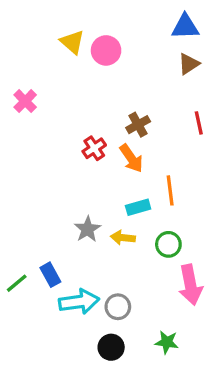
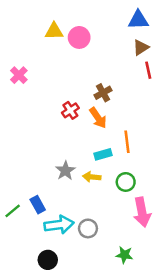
yellow triangle: (72, 42) -> (54, 31), turned -42
red line: (199, 123) -> (148, 70), moved
black circle: (111, 347) -> (48, 260), moved

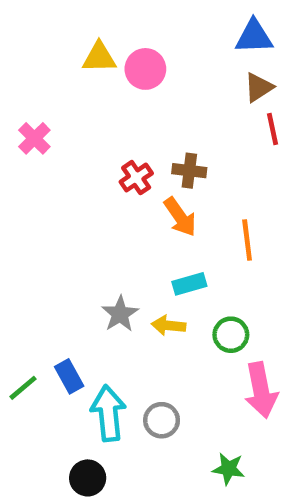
brown cross: (103, 93) -> (189, 171), turned 36
red cross: (70, 110) -> (136, 178), moved
orange line: (127, 142) -> (247, 240), moved
cyan arrow: (59, 225) -> (108, 413), turned -88

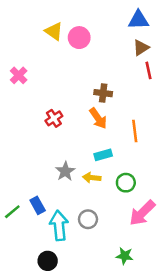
yellow triangle: (99, 57) -> (54, 31), turned 36
red cross: (136, 178) -> (54, 118), moved
pink arrow: (261, 390) -> (142, 213), turned 56
gray circle: (162, 420) -> (88, 219), moved

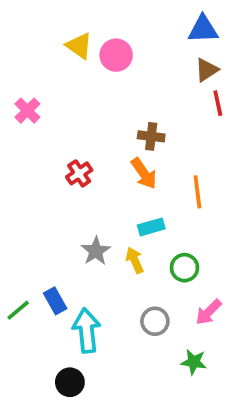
yellow arrow: (92, 178) -> (135, 260), turned 60
pink arrow: (142, 213) -> (209, 312), size x0.7
gray circle: (88, 219) -> (155, 321), moved
green star: (125, 256) -> (194, 362), moved

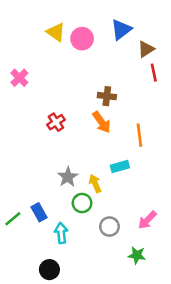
blue triangle: (203, 29) -> (121, 30), moved, turned -35
cyan rectangle: (151, 227) -> (120, 167), moved
green circle: (184, 268) -> (82, 203), moved
cyan arrow: (87, 330) -> (61, 233), size x0.7

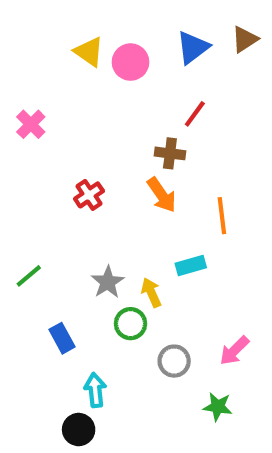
brown triangle: (146, 49) -> (245, 39), moved
red line: (154, 73) -> (195, 114), moved, turned 48
green line: (13, 219) -> (29, 276), moved
cyan arrow: (61, 233) -> (95, 390), moved

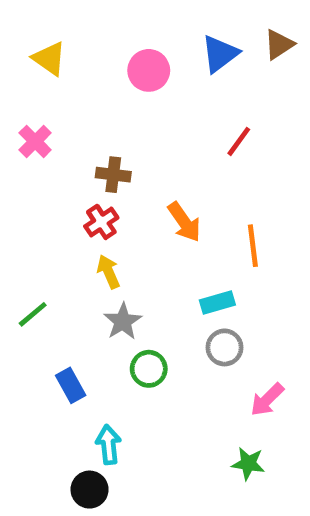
yellow triangle: (89, 52) -> (49, 59), moved
red line: (195, 114) -> (239, 141), moved
brown cross: (170, 153) -> (113, 175), moved
yellow arrow: (151, 293) -> (108, 272), moved
gray circle: (174, 361) -> (224, 347), moved

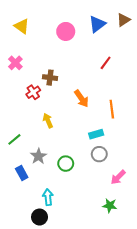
red cross: (101, 222) -> (33, 92), moved
gray star: (123, 321) -> (38, 156), moved
blue rectangle: (71, 385) -> (22, 173), moved

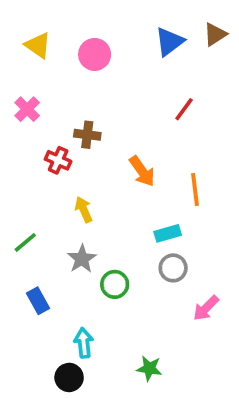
pink circle: (66, 31) -> (95, 54), moved
red cross: (33, 92) -> (58, 160), turned -32
gray star: (38, 156) -> (82, 259), moved
green star: (110, 205) -> (149, 368), moved

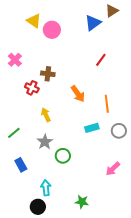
brown triangle: (215, 34) -> (112, 11), moved
yellow triangle: (38, 45) -> (34, 21), moved
gray circle: (173, 268) -> (119, 131), moved

